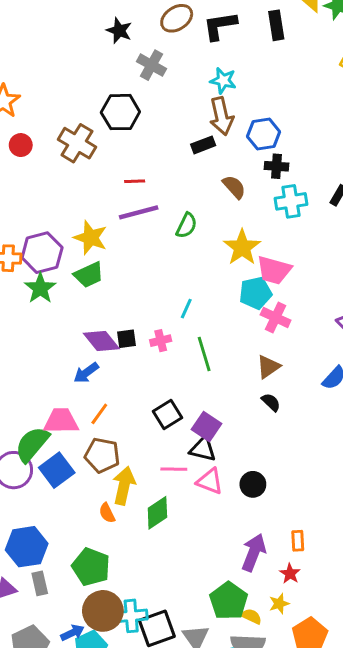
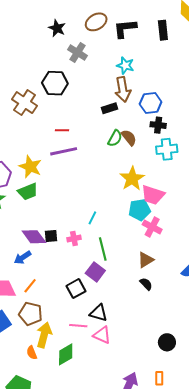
green semicircle: (186, 226) -> (115, 138), moved
purple square: (207, 427) -> (95, 272), moved
black circle: (253, 484) -> (167, 342), moved

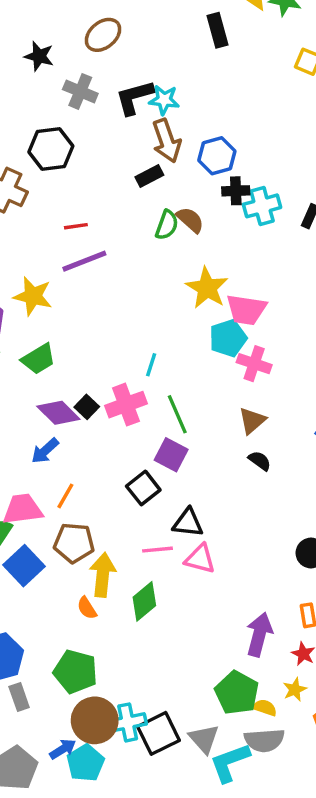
black L-shape: (125, 28) -> (134, 97), moved
cyan cross: (167, 149) -> (262, 206), moved
green trapezoid: (28, 192) -> (38, 359), moved
black square: (51, 236) -> (87, 407), turned -32
pink cross: (74, 239) -> (126, 405), size x1.6

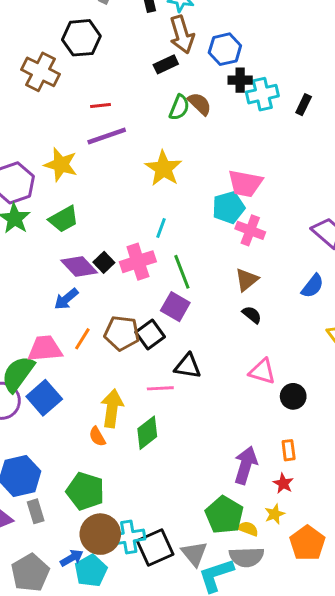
yellow star: (207, 288) -> (164, 168), moved
brown pentagon: (74, 543) -> (122, 333), moved
pink triangle: (200, 559) -> (262, 371), moved

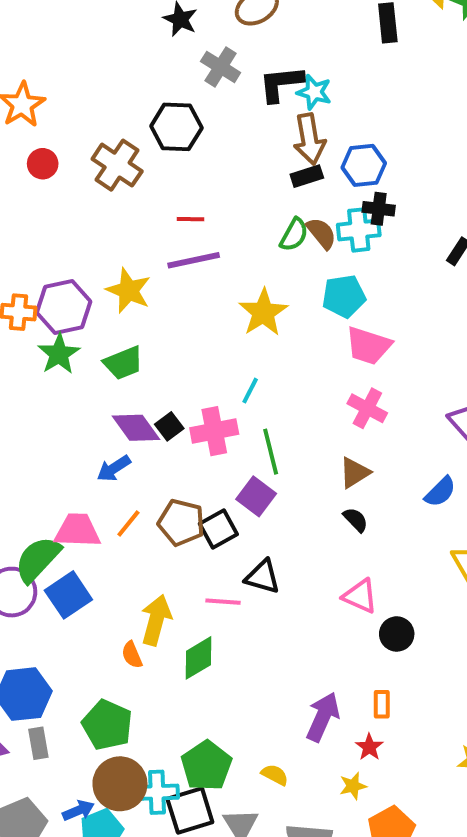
black rectangle: (166, 64) -> (307, 176), moved
cyan cross: (262, 94) -> (359, 230), moved
cyan pentagon: (229, 207) -> (344, 296), moved
green pentagon: (224, 515) -> (206, 766), moved
yellow semicircle: (248, 529) -> (275, 775), moved

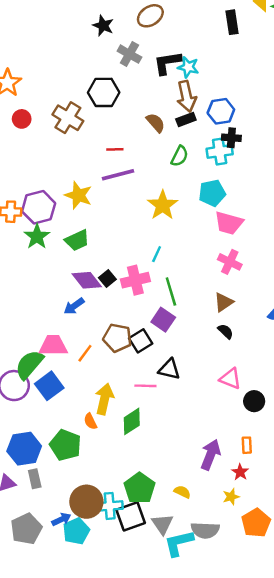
brown semicircle: (321, 233) -> (156, 123), moved
orange line: (128, 524) -> (85, 353), moved
green pentagon: (107, 725) -> (65, 445), moved

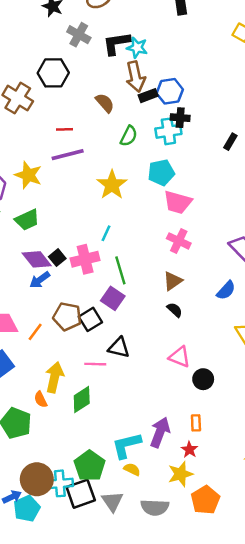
black rectangle: (186, 119) -> (148, 96), moved
blue arrow: (74, 306) -> (40, 280), moved
yellow star: (231, 497) -> (180, 474), size x1.5
cyan L-shape: (179, 543) -> (126, 445), moved

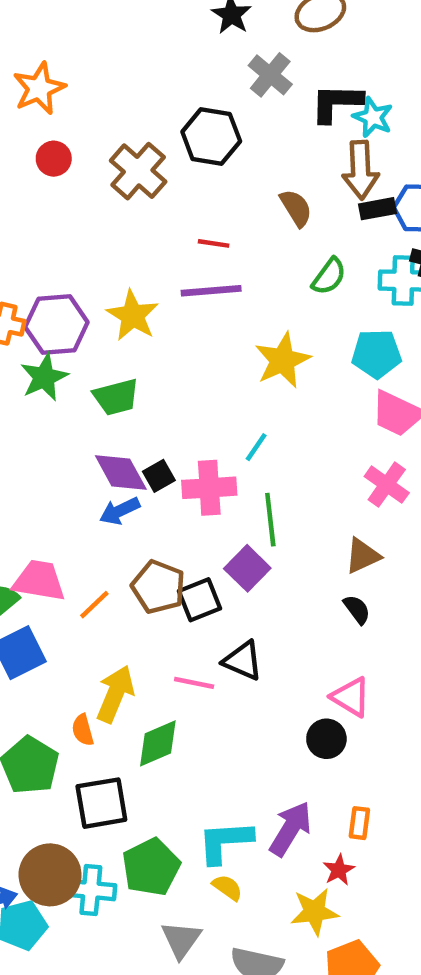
black circle: (203, 379) -> (326, 739), moved
black square: (81, 494) -> (101, 803), moved

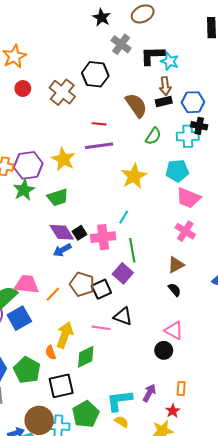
brown arrow: (361, 170) -> (165, 86), size x0.7
brown semicircle: (296, 208) -> (136, 105), size x1.4
black rectangle: (378, 209) -> (164, 102), moved
purple arrow: (290, 829) -> (149, 393), size x0.7

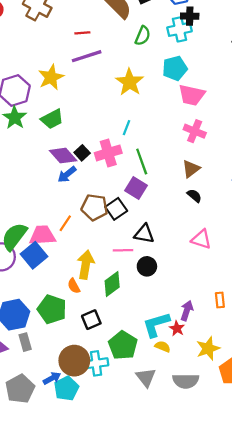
yellow star: (63, 159) -> (51, 77), turned 30
pink trapezoid: (27, 284) -> (42, 235), moved
black circle: (164, 350) -> (147, 266), moved
black square: (61, 386) -> (91, 320), size x0.7
red star: (173, 411) -> (177, 328), moved

